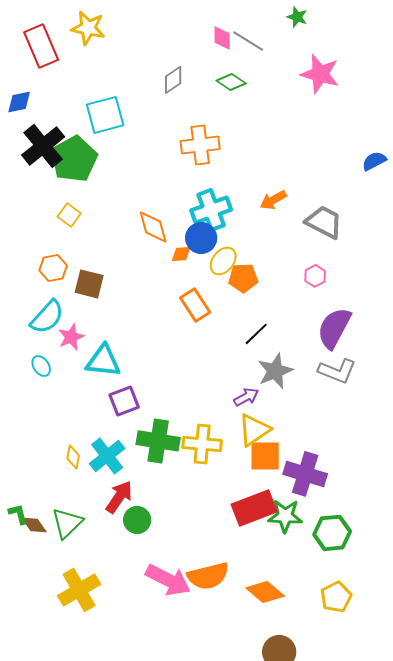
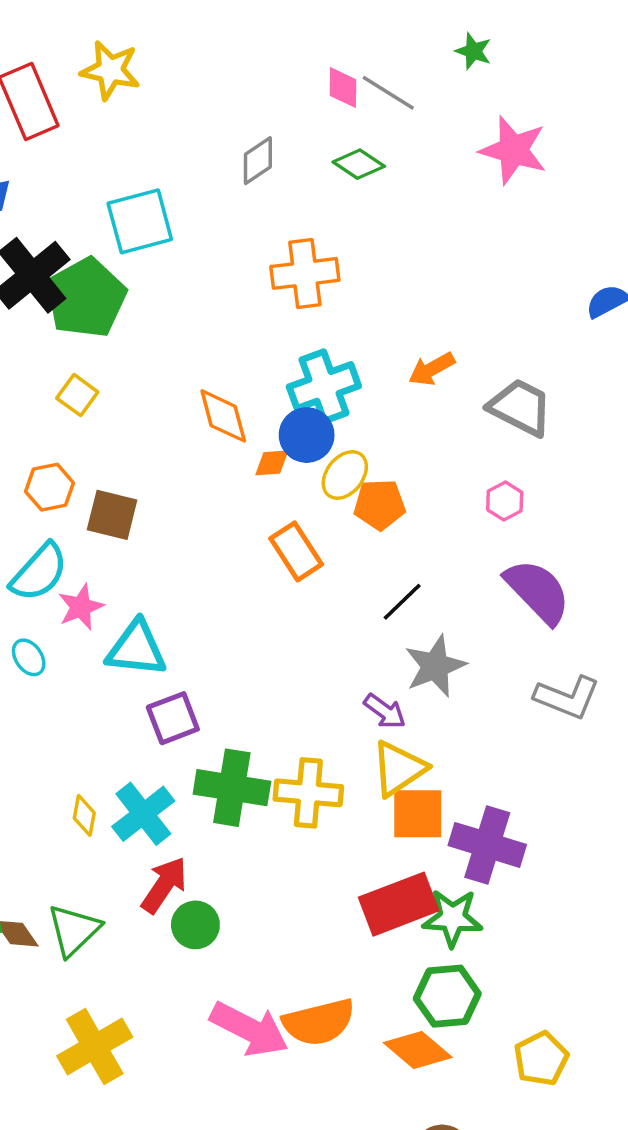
purple semicircle: (334, 328) -> (538, 591), turned 108
gray L-shape: (337, 371) -> (567, 697), moved
purple arrow: (246, 397) -> (385, 711), turned 65
green hexagon: (332, 533) -> (447, 996), moved

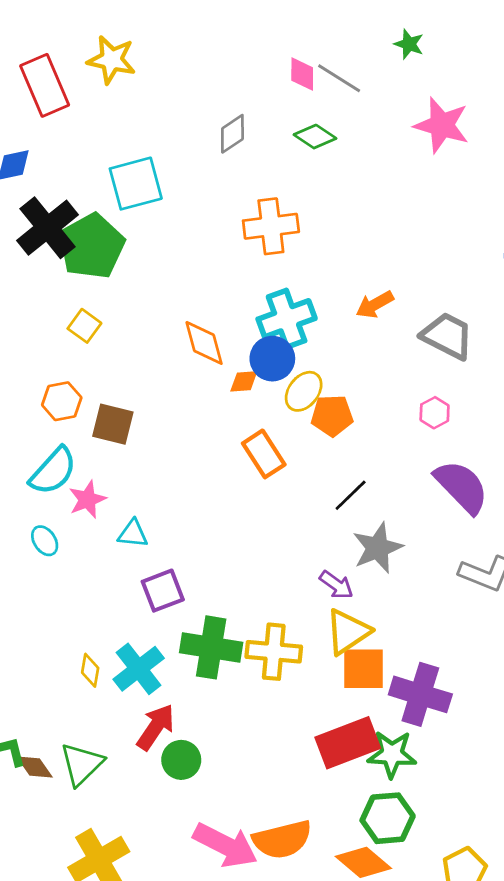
cyan triangle: (136, 649) -> (133, 534), size x0.6

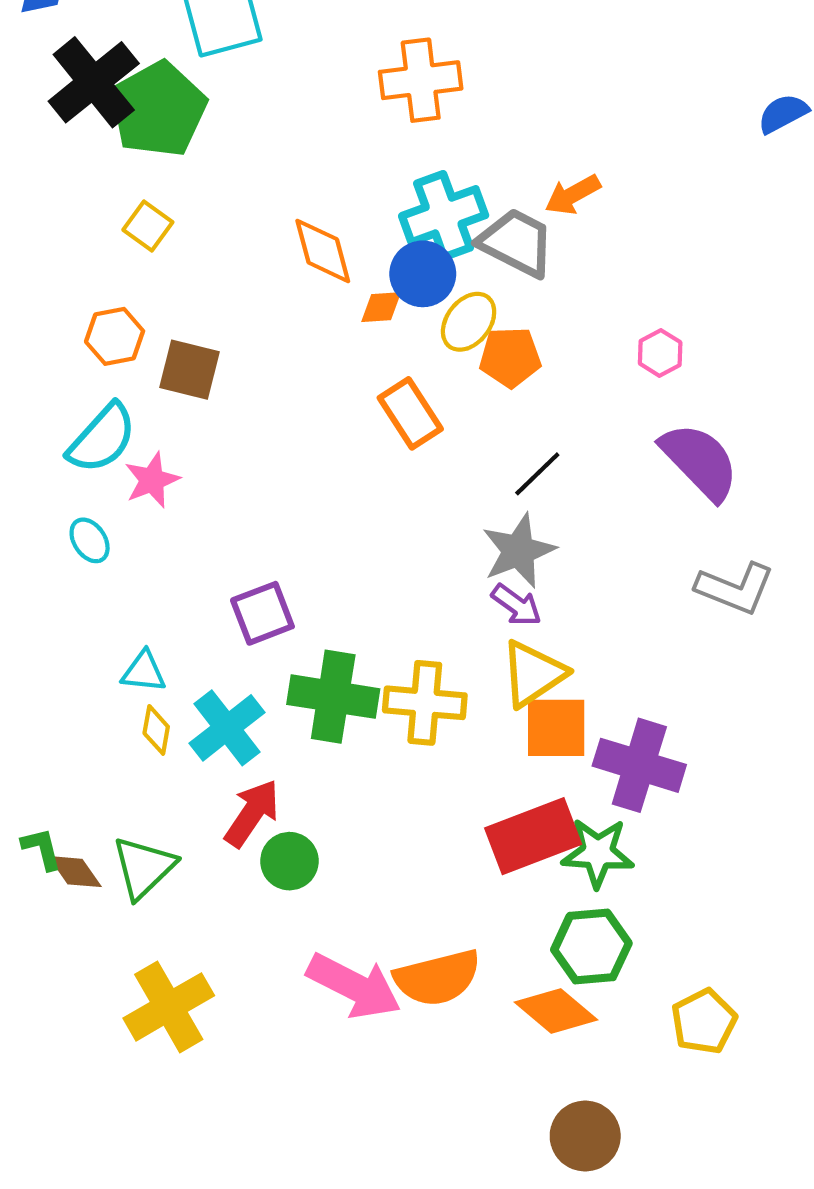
gray trapezoid: (447, 336) -> (516, 243), moved
cyan triangle: (133, 534) -> (144, 672), moved
gray star: (378, 548) -> (519, 551), moved

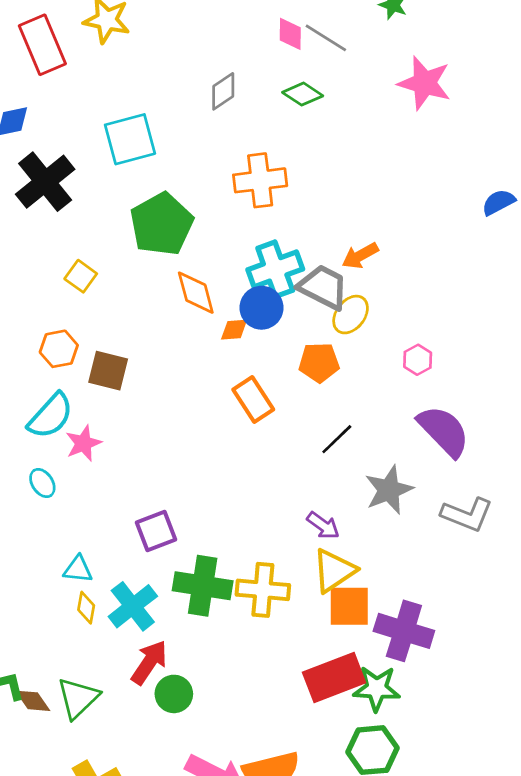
green pentagon: (158, 109) -> (162, 224), moved
yellow ellipse: (469, 322) -> (351, 315), moved
gray star: (519, 551) -> (389, 490), moved

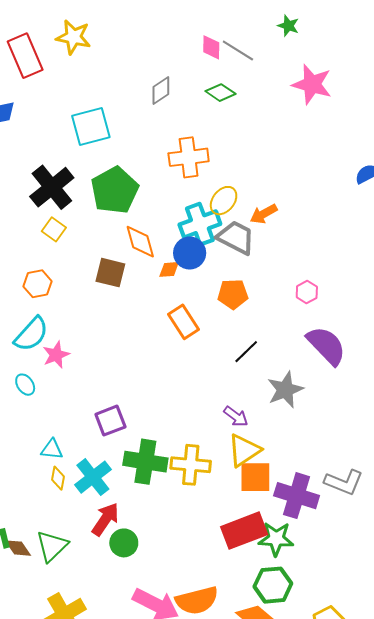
black cross: (45, 182) -> (52, 187), moved
yellow ellipse: (351, 315) -> (224, 201), moved
brown square: (108, 371) -> (110, 273), moved
gray L-shape: (467, 515) -> (344, 482), moved

